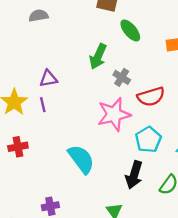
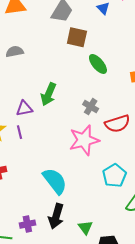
green arrow: (98, 56) -> (48, 94), moved
cyan pentagon: (148, 140) -> (114, 176), moved
black arrow: (134, 175) -> (56, 216), moved

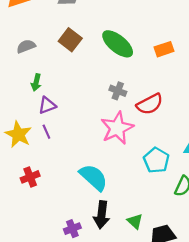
brown square: (77, 37) -> (70, 40), moved, turned 35
green ellipse: (98, 64) -> (118, 44), size x1.4
green arrow: (48, 94) -> (36, 82), moved, size x0.7

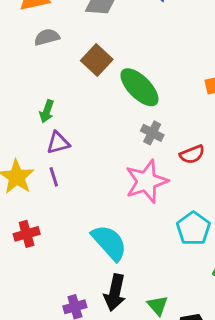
green ellipse: (118, 44) -> (139, 87), moved
gray semicircle: (26, 46) -> (47, 37), moved
red semicircle: (150, 104) -> (192, 154), size x0.7

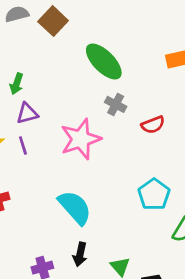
brown square: (97, 60) -> (53, 21), moved
pink star: (146, 181) -> (81, 139), moved
black arrow: (115, 293) -> (80, 254), size x0.7

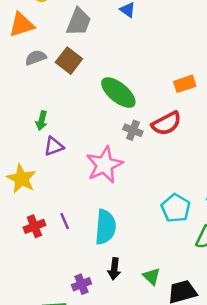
red semicircle: (153, 125) -> (166, 123), moved, size x1.4
purple line: (23, 146) -> (65, 221), moved
cyan semicircle: (75, 207) -> (105, 227), turned 52

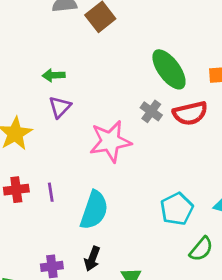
green ellipse: (118, 93) -> (169, 69), moved
green arrow: (42, 121) -> (54, 75), turned 60
purple triangle: (54, 146) -> (60, 107), turned -40

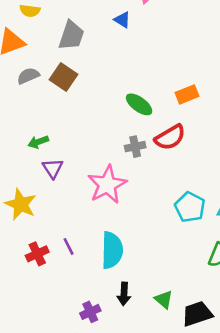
green ellipse: (169, 69) -> (139, 104), size x0.7
gray cross: (151, 111) -> (135, 147), turned -30
cyan pentagon: (177, 209) -> (190, 207), moved

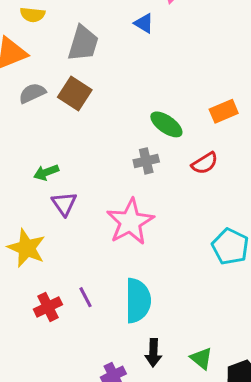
red semicircle: (170, 137) -> (205, 163), size x0.7
gray cross: (135, 147) -> (146, 161), moved

